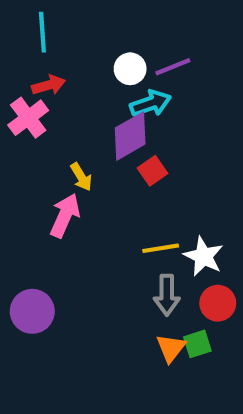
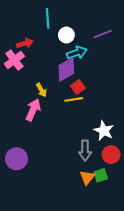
cyan line: (42, 32) -> (48, 18), moved
purple line: (173, 67) -> (103, 34), moved
yellow line: (161, 248) -> (74, 99), moved

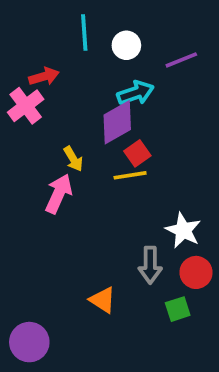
white circle: (66, 35) -> (126, 45), moved
purple circle: (16, 159) -> (29, 342), moved
orange triangle: (87, 177) -> (103, 300), moved, turned -35

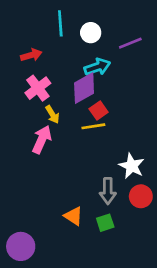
pink cross: (26, 106) -> (38, 88), moved
green square: (178, 309) -> (105, 223), moved

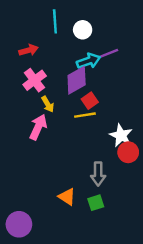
purple line: (130, 43) -> (108, 54), moved
white star: (132, 166) -> (121, 135), moved
red circle: (141, 196) -> (128, 152), moved

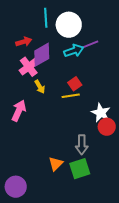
white circle: (83, 30) -> (69, 25), size x1.6
purple diamond: (77, 80) -> (42, 55), moved
pink arrow: (38, 127) -> (19, 111), moved
orange triangle: (67, 197) -> (56, 164), turned 42
green square: (96, 203) -> (80, 169), size x1.5

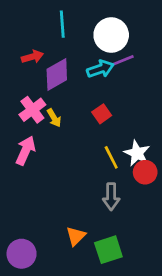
white circle: (69, 25) -> (111, 35), moved
pink cross: (29, 67) -> (32, 110), moved
yellow line: (71, 96) -> (111, 157), moved, turned 72
orange triangle: (56, 164) -> (76, 236), moved
green square: (80, 169) -> (108, 250), moved

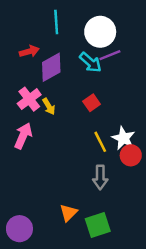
cyan arrow: (100, 69) -> (90, 62), turned 60

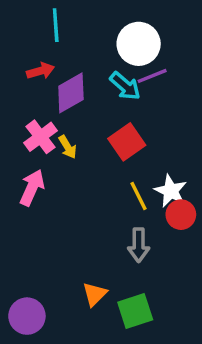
cyan line: (56, 22) -> (56, 25), moved
red square: (92, 103) -> (127, 142), size x1.5

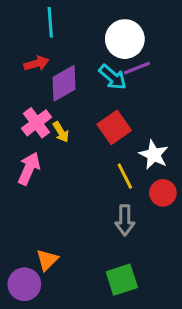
white star: (171, 191) -> (154, 155), moved
orange triangle: (95, 294) -> (47, 260), moved

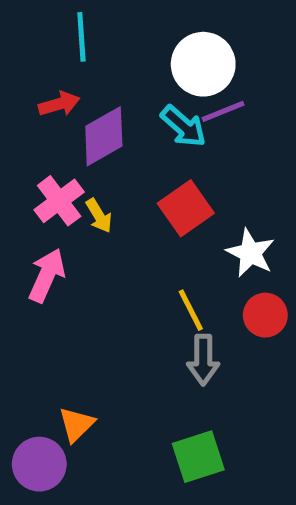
yellow line: (125, 176) -> (191, 310), moved

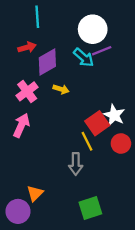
red square: (186, 208) -> (97, 123), moved
yellow arrow: (99, 216) -> (61, 89), moved, turned -42
gray arrow: (203, 360) -> (76, 164), moved

